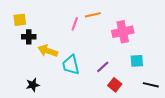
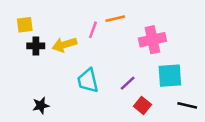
yellow arrow: (48, 51) -> (64, 45), moved, turned -36
cyan square: (137, 61) -> (170, 76), size x1.5

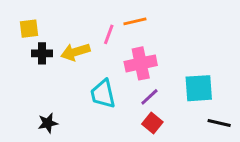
pink cross: (152, 40) -> (141, 63), moved
red square: (143, 105) -> (152, 123), moved

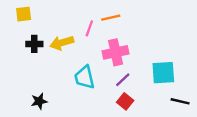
yellow square: (29, 29) -> (24, 14), moved

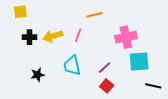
pink line: (89, 28) -> (78, 35), moved
pink cross: (116, 52) -> (126, 37), moved
black star: (39, 101) -> (38, 75), moved

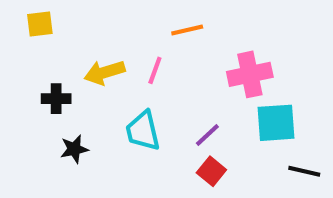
black cross: (29, 37) -> (56, 99), moved

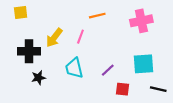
yellow arrow: (104, 72) -> (54, 38), turned -36
pink cross: (250, 74) -> (141, 21), moved
black cross: (56, 99) -> (29, 51), size x1.5
red square: (211, 171) -> (122, 89), moved, turned -32

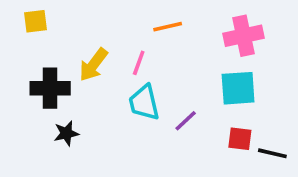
cyan square: (143, 64) -> (238, 88), moved
cyan trapezoid: (74, 68) -> (144, 103), moved
red square: (122, 89) -> (240, 139), moved

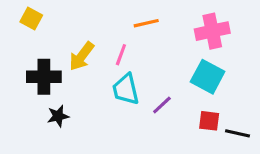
yellow square: (36, 21) -> (31, 18), turned 35
cyan square: (238, 88) -> (208, 77), turned 32

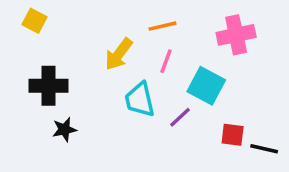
pink line: (121, 55) -> (166, 61), moved
yellow arrow: (82, 56) -> (119, 54), moved
cyan square: (208, 77) -> (206, 86), moved

